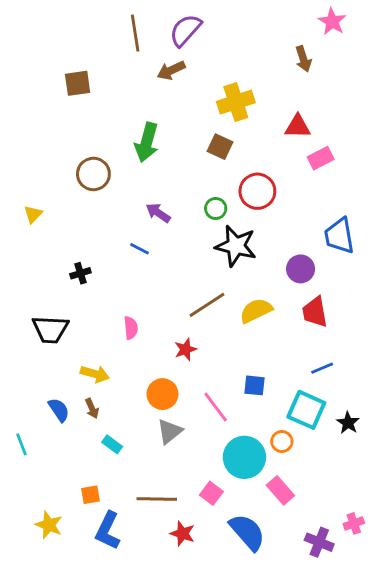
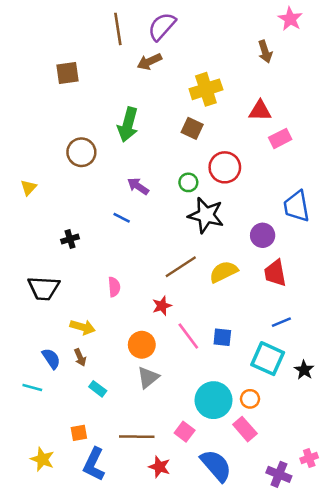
pink line: (216, 407) -> (188, 336), moved
orange circle: (282, 441) -> (250, 399), moved
cyan line: (22, 444) -> (32, 388), moved, turned -54

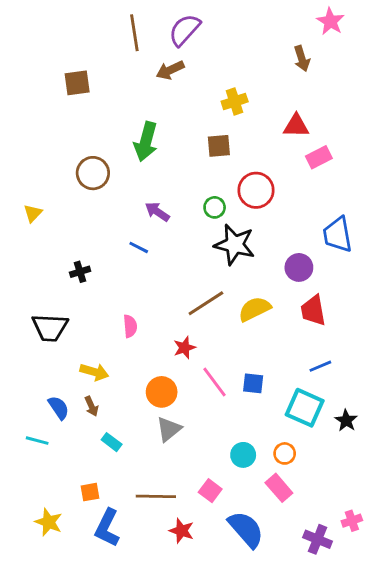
yellow cross: (206, 89) -> (235, 102), size x0.7
brown square: (192, 128) -> (219, 146), turned -30
cyan circle: (214, 400) -> (243, 455), size x0.6

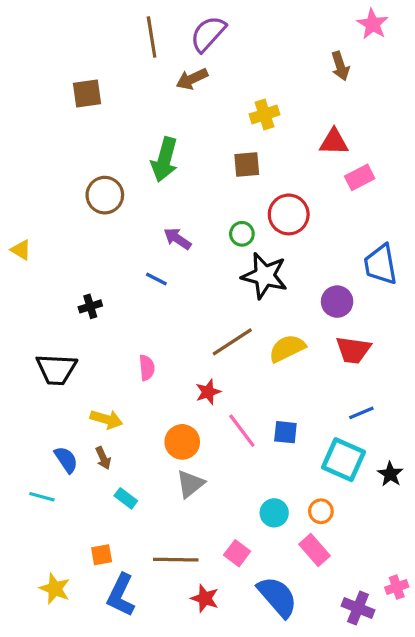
yellow triangle: (33, 213) -> (21, 250), moved, turned -42
red trapezoid: (313, 310) -> (353, 350), turned -72

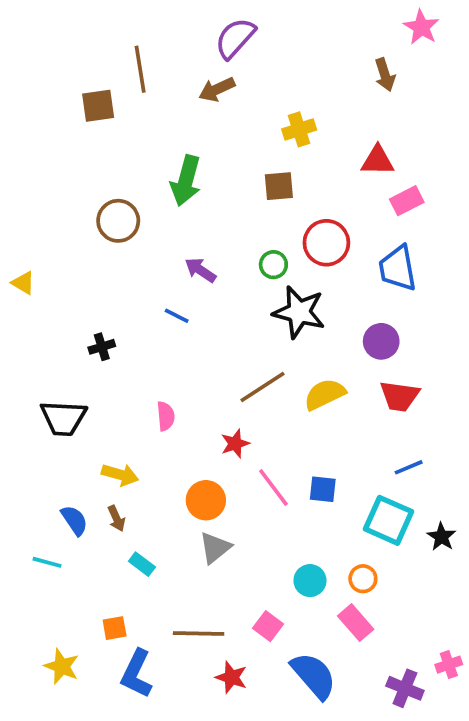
brown line: (152, 37) -> (140, 69), moved
blue trapezoid: (381, 264) -> (398, 268), moved

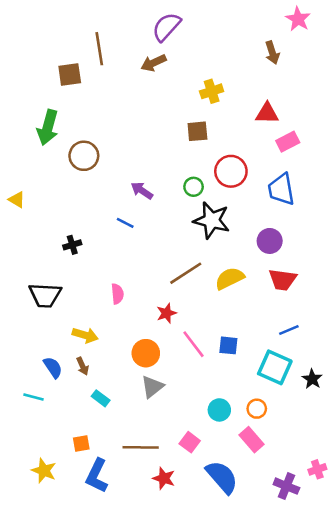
green arrow: (186, 181) -> (48, 127), moved

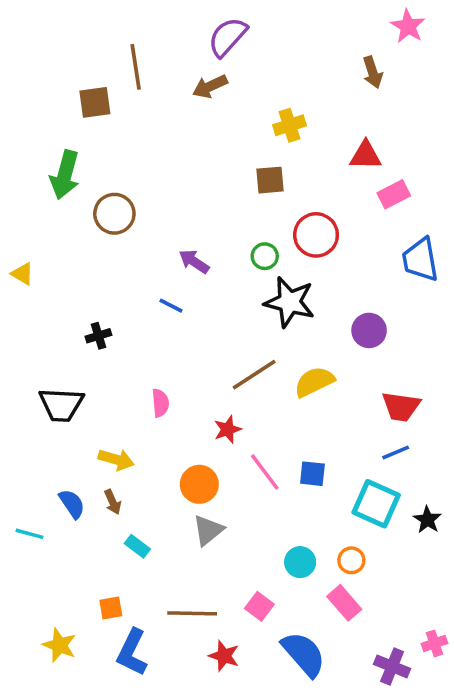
blue trapezoid: (281, 189) -> (420, 260), moved
red trapezoid: (283, 280) -> (401, 406), moved
cyan line: (34, 397) -> (30, 534), moved

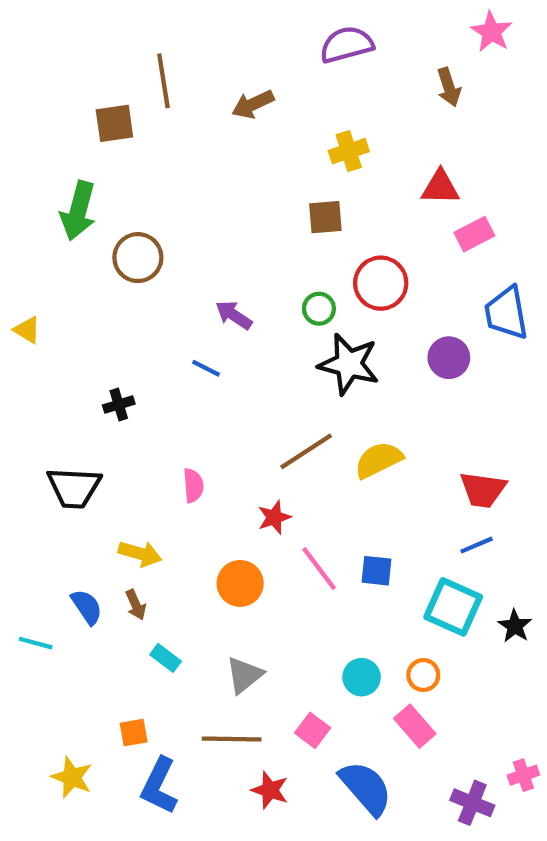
purple semicircle: (228, 37) -> (347, 45), moved, turned 33
purple circle: (369, 330) -> (449, 358), moved
gray triangle: (208, 530) -> (244, 675), moved

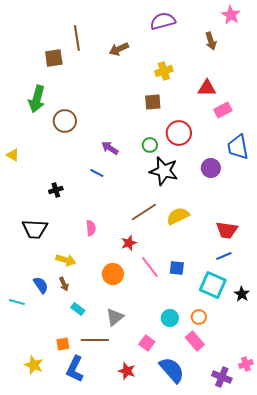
brown line: (232, 739) -> (95, 340), moved

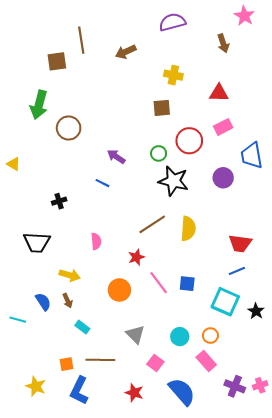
yellow cross: (164, 71) -> (173, 75), turned 30
pink rectangle: (223, 110) -> (223, 127), moved
yellow semicircle: (178, 216) -> (188, 229), turned 120
gray triangle: (115, 317) -> (135, 334), moved, turned -36
purple cross: (222, 377) -> (235, 386), moved

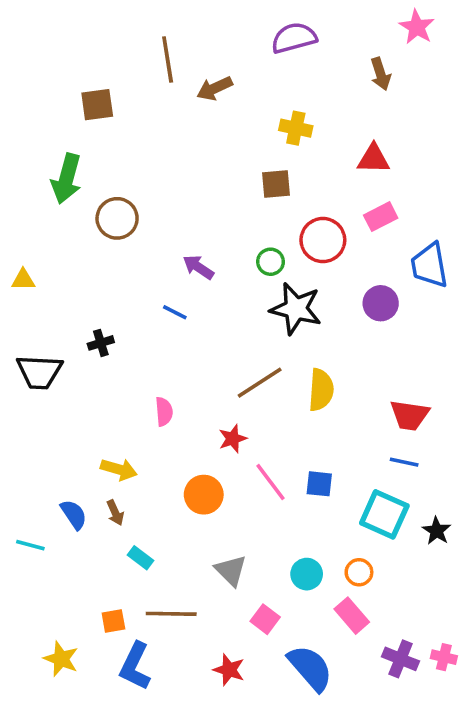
brown line: (81, 40) -> (168, 59), moved
yellow triangle: (14, 164) -> (23, 280), turned -32
black trapezoid: (37, 242) -> (39, 372), moved
blue line: (237, 271) -> (404, 462), turned 35
pink cross: (260, 385) -> (444, 657), turned 32

